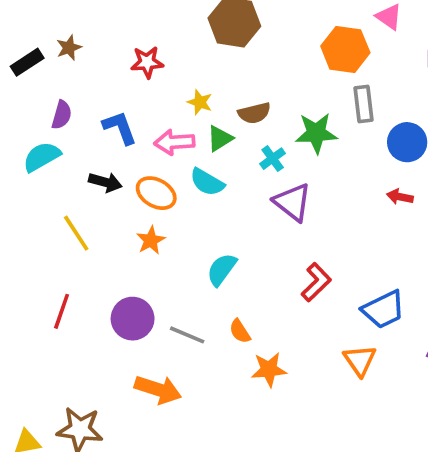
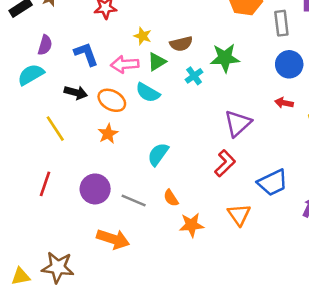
gray rectangle: (363, 104) -> (281, 23), moved
purple triangle: (293, 202) -> (238, 123), moved, turned 40
orange triangle: (360, 360) -> (239, 215), moved

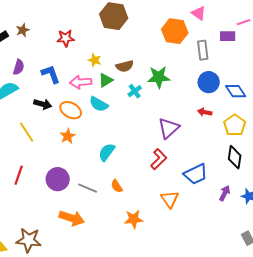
orange star: (192, 225) -> (134, 219), moved

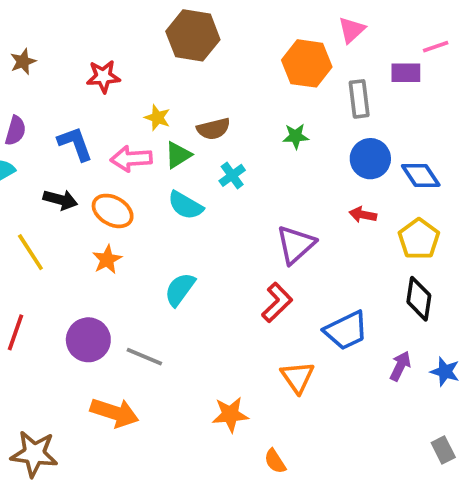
pink triangle: (199, 13) -> (352, 30), turned 42
green star: (159, 77) -> (296, 136), moved, size x0.6
cyan semicircle: (99, 104) -> (185, 205), moved
orange semicircle: (117, 186) -> (275, 461), moved

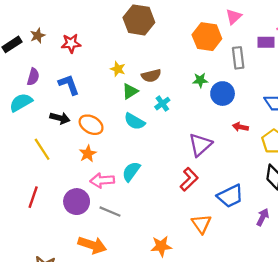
red star: (103, 76) -> (71, 43), moved
pink arrow: (131, 159) -> (102, 180), moved
blue circle: (370, 159) -> (223, 94), moved

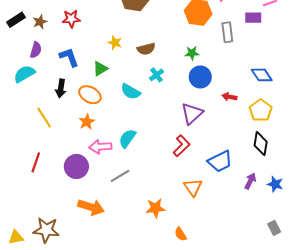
brown star: (38, 36) -> (40, 22), moved
green triangle: (130, 91) -> (100, 69), moved
blue circle: (223, 94) -> (200, 77), moved
black arrow: (60, 118) -> (61, 88), turned 84
gray line: (110, 212) -> (120, 176), moved, turned -54

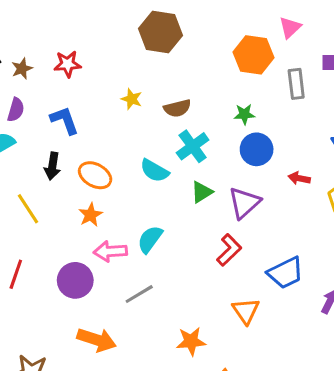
green triangle: (100, 69) -> (202, 192), moved
cyan cross: (157, 75) -> (193, 146), size x1.5

